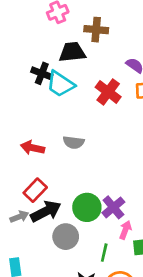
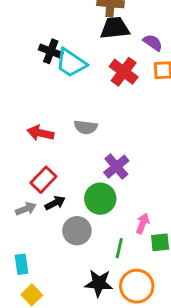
black trapezoid: (72, 52) -> (115, 28), moved
purple cross: (113, 207) -> (116, 167), moved
black arrow: (46, 211) -> (55, 203), size x0.6

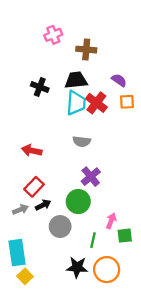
black trapezoid: (115, 28) -> (76, 80), moved
cyan trapezoid: (71, 63) -> (76, 103), moved, turned -120
gray semicircle: (86, 127) -> (82, 141), moved
cyan rectangle: (22, 264) -> (17, 253), size x1.6

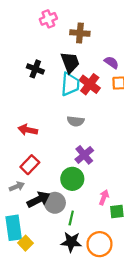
black trapezoid: (76, 80) -> (70, 62), turned 75
black arrow: (43, 205) -> (39, 200), moved, size x1.5
green line: (93, 240) -> (71, 218), moved
yellow square: (25, 276) -> (26, 243), moved

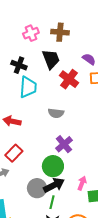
pink cross: (48, 19) -> (31, 33), moved
cyan trapezoid: (70, 84) -> (28, 87), moved
black arrow: (39, 200) -> (54, 185), moved

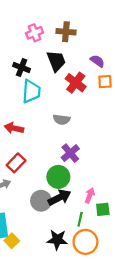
green line: (52, 202) -> (80, 219), moved

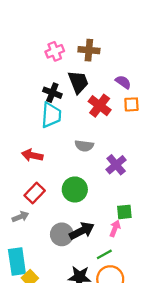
black cross: (22, 67) -> (52, 93), moved
purple cross: (70, 153) -> (116, 165), moved
green circle: (58, 177) -> (75, 189), moved
green square: (103, 209) -> (124, 212), moved
green line: (80, 219) -> (104, 254), turned 48

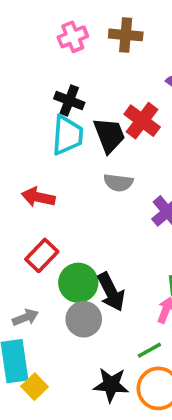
black trapezoid: (78, 82) -> (109, 135), moved
green circle: (75, 189) -> (78, 283), moved
gray arrow: (20, 217) -> (25, 317), moved
black arrow: (82, 231) -> (111, 292), moved, turned 90

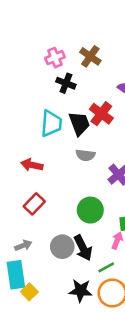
brown cross: (126, 35) -> (90, 56), turned 30
black cross: (69, 101) -> (66, 83), moved
green circle: (78, 283) -> (90, 210), moved
black arrow: (111, 292) -> (83, 248), moved

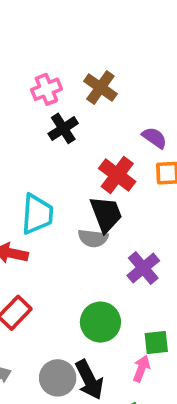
black cross: (66, 83) -> (63, 128), turned 36
cyan trapezoid: (51, 123) -> (37, 214), moved
black trapezoid: (79, 123) -> (106, 214), moved

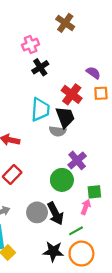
brown cross: (100, 87) -> (65, 23), moved
cyan trapezoid: (37, 214) -> (40, 110), moved
purple cross: (143, 268) -> (77, 160), moved

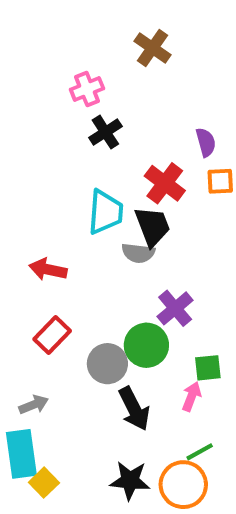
purple semicircle: (93, 73) -> (206, 142), turned 40
gray circle: (37, 212) -> (107, 364), moved
green line: (76, 231) -> (200, 452), moved

